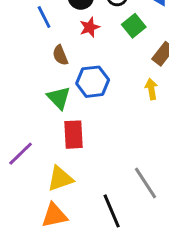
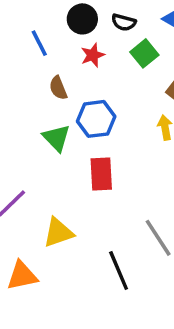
red rectangle: (73, 135) -> (101, 174), moved
orange triangle: (54, 215) -> (22, 276), moved

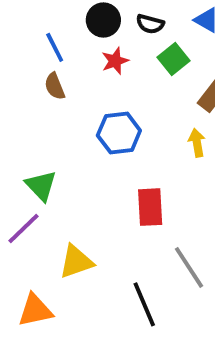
brown semicircle: (58, 88) -> (55, 86), moved
green triangle: (57, 138) -> (41, 186), moved
red rectangle: (101, 174) -> (150, 207), moved

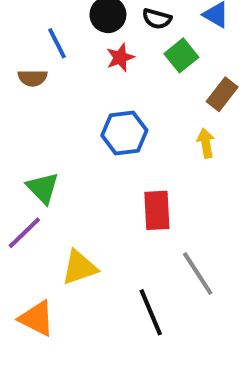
brown semicircle: (55, 86) -> (33, 78), moved, turned -68
orange triangle: (35, 310) -> (37, 318), turned 39

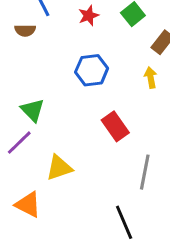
red rectangle: (157, 210) -> (115, 126), turned -32
gray line: (198, 274) -> (145, 172), turned 44
black line: (151, 312) -> (124, 222), moved

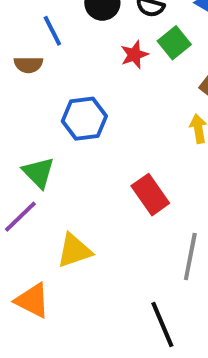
red star: (89, 16) -> (134, 55), moved
blue hexagon: (92, 70) -> (84, 119), moved

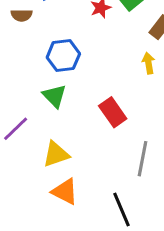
green triangle: (38, 173) -> (54, 96), moved
orange triangle: (32, 301) -> (65, 192), moved

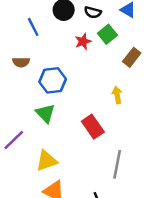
brown semicircle: (22, 15) -> (21, 62), moved
yellow arrow: (148, 63) -> (117, 95), moved

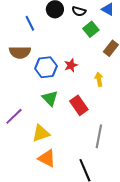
red star: (83, 42) -> (71, 65), moved
brown semicircle: (21, 62) -> (20, 52), size x1.5
green triangle: (45, 113) -> (50, 98), moved

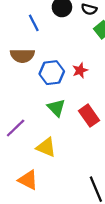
yellow triangle: (41, 133) -> (46, 147), turned 42
orange triangle: (47, 158) -> (28, 180), moved

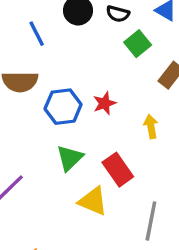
green triangle: (56, 108) -> (70, 158), turned 30
yellow triangle: (46, 147) -> (93, 201), moved

